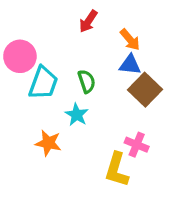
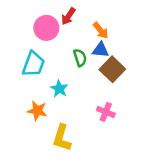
pink circle: (20, 56) -> (46, 28), moved
green semicircle: (87, 81) -> (80, 58), moved
yellow L-shape: (117, 170) -> (62, 138), moved

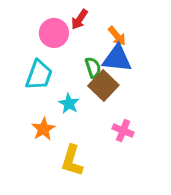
blue triangle: (101, 50) -> (117, 58), size x1.5
brown square: (112, 69) -> (103, 85), moved
orange star: (37, 111) -> (43, 129), turned 30

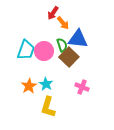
pink circle: (54, 33) -> (44, 51), moved
orange arrow: (117, 36) -> (63, 23), moved
cyan star: (69, 104) -> (46, 84), moved

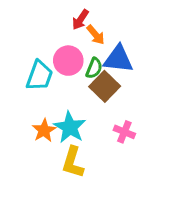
green semicircle: (62, 45) -> (94, 68), turned 40
pink circle: (44, 51) -> (68, 61), moved
cyan star: (46, 84) -> (70, 127), size x1.5

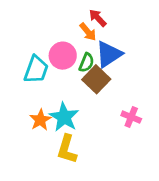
red arrow: (80, 20) -> (98, 18), moved, turned 102
blue triangle: (118, 59) -> (109, 54), turned -40
pink cross: (124, 132) -> (131, 117), moved

